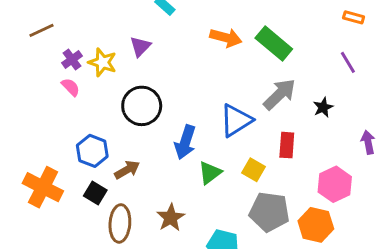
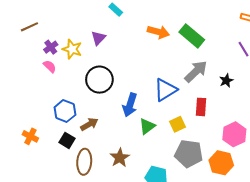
yellow square: (253, 170) -> (178, 124), turned 35
orange cross: (43, 187) -> (30, 136), size x0.6

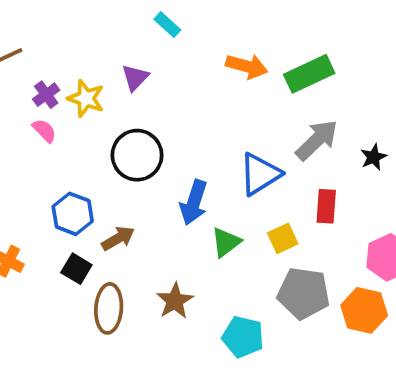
green rectangle: (192, 36) -> (309, 74), turned -65

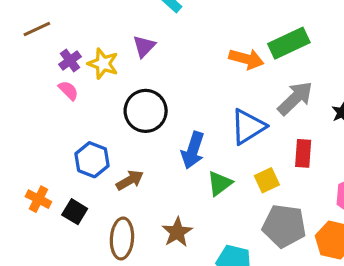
orange arrow: (247, 66) -> (246, 59), moved
black square: (76, 269) -> (75, 212), moved

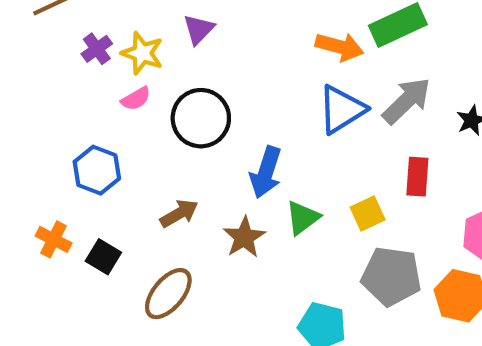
pink semicircle: (68, 90) -> (136, 99), moved, turned 105
blue triangle: (248, 127) -> (342, 109), moved
blue hexagon: (92, 160) -> (97, 170), moved
brown star: (177, 232) -> (244, 237), moved
brown ellipse: (122, 238) -> (168, 294), turned 36

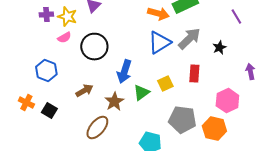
purple cross: (97, 49) -> (46, 15), turned 32
yellow square: (368, 213) -> (165, 84), moved
brown ellipse: (168, 294) -> (97, 128), moved

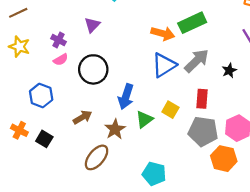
purple cross: (46, 15) -> (58, 40), moved, turned 32
yellow star: (67, 17) -> (19, 47), moved
yellow square: (165, 84) -> (170, 110), turned -35
gray pentagon: (182, 120) -> (203, 131), moved

